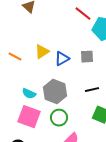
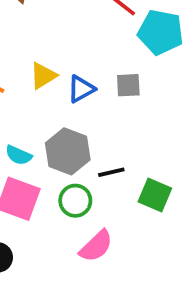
black line: (92, 90) -> (111, 172), moved

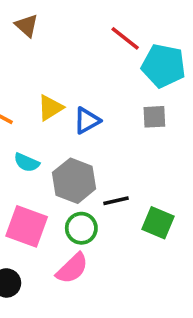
gray square: (128, 85) -> (154, 117), moved
cyan semicircle: (19, 155) -> (27, 162), moved
pink semicircle: (96, 246) -> (72, 268), moved

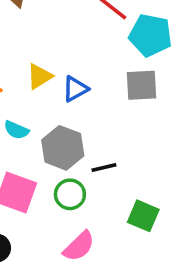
gray square: (154, 117) -> (141, 85), size x1.4
green square: (158, 223) -> (143, 216), moved
pink semicircle: (72, 268) -> (79, 246), moved

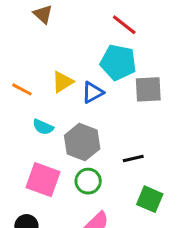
cyan pentagon: (150, 35) -> (118, 62), moved
black line: (104, 168) -> (133, 159), moved

